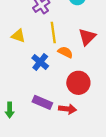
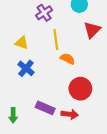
red triangle: (87, 37) -> (92, 30), moved
blue cross: (40, 62) -> (26, 68), moved

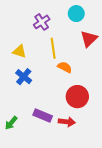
green arrow: (13, 115) -> (11, 123), turned 40

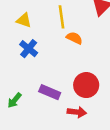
red circle: (77, 97) -> (86, 85), moved
red arrow: (67, 122) -> (77, 112), moved

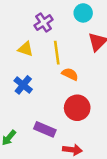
yellow triangle: (24, 20) -> (26, 49), moved
red circle: (86, 85) -> (77, 108), moved

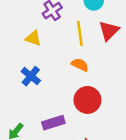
yellow line: (57, 53) -> (80, 33), moved
purple rectangle: (45, 129) -> (53, 123), turned -40

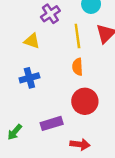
orange semicircle: (80, 65) -> (77, 67), turned -119
blue cross: (31, 76) -> (29, 78), turned 36

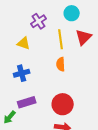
red circle: (85, 101) -> (63, 104), moved
purple rectangle: (52, 123) -> (27, 102), moved

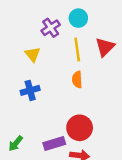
cyan circle: (72, 13) -> (78, 18), moved
yellow triangle: (24, 43) -> (33, 54), turned 32
purple rectangle: (27, 102) -> (54, 143), moved

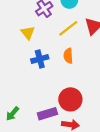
yellow line: (77, 49) -> (68, 28), turned 60
blue cross: (30, 90) -> (40, 59), moved

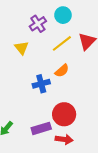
orange semicircle: (68, 56) -> (62, 71), turned -128
blue cross: (40, 59) -> (41, 84), moved

